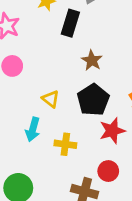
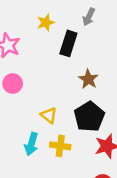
yellow cross: (65, 144) -> (60, 146), moved

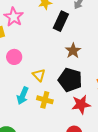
pink circle: (13, 84) -> (14, 57), moved
black pentagon: (89, 117) -> (70, 80), turned -30

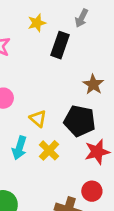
brown star: (73, 51) -> (93, 84), moved
yellow cross: (45, 100) -> (49, 150), turned 35

